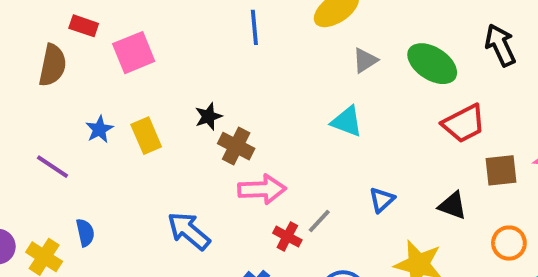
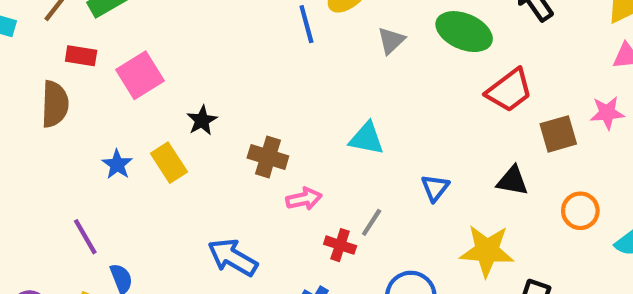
blue line: (254, 27) -> (306, 24), moved
black star: (208, 116) -> (202, 120), moved
cyan triangle: (347, 121) -> (366, 138), moved
purple line: (53, 167) -> (85, 237), moved, turned 36
pink arrow: (262, 189) -> (304, 199), size x0.7

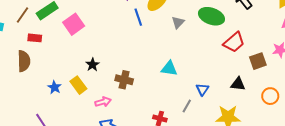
pink square: (140, 75) -> (74, 24), moved
pink arrow: (304, 199) -> (103, 102), moved
gray line: (372, 222) -> (187, 106), moved

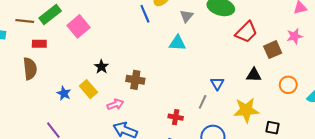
brown line: (23, 15) -> (25, 21), turned 66
cyan triangle: (169, 68) -> (177, 43), moved

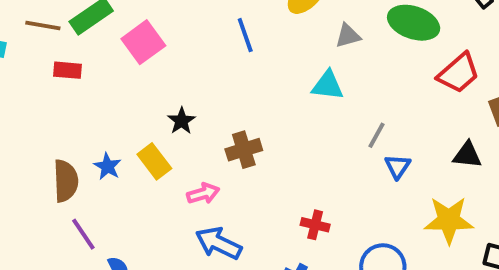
blue line: (145, 14) -> (245, 35), moved
gray triangle: (186, 16) -> (348, 36), turned 32
brown semicircle: (30, 69) -> (66, 181), moved
brown cross: (135, 80) -> (244, 150), turned -30
gray line: (203, 102) -> (376, 135), moved

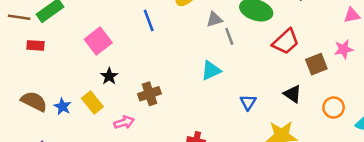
pink square: (143, 42) -> (98, 41), moved
cyan triangle: (328, 85) -> (211, 70), moved, turned -30
gray line: (376, 135) -> (229, 36), moved, turned -48
black triangle: (467, 155) -> (293, 94), turned 30
brown semicircle: (66, 181) -> (34, 101), moved, turned -60

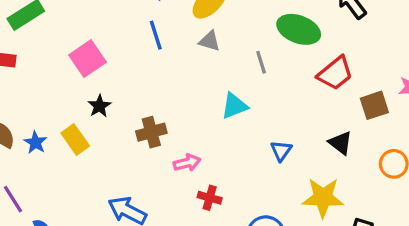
gray triangle: (214, 19) -> (210, 41), moved, turned 30
pink arrow: (124, 122) -> (187, 163), moved

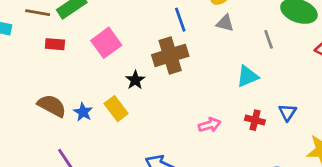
pink square: (87, 59) -> (106, 43), moved
brown cross: (151, 132) -> (170, 55), moved, size x1.4
red cross: (210, 198) -> (255, 120), moved

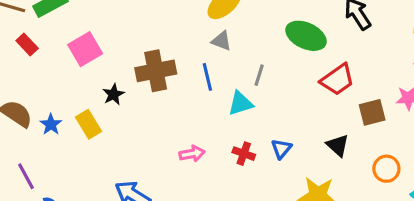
blue line: (180, 20) -> (207, 77), moved
gray line: (269, 39) -> (259, 75), moved, turned 30
red rectangle: (55, 44) -> (27, 45), turned 36

